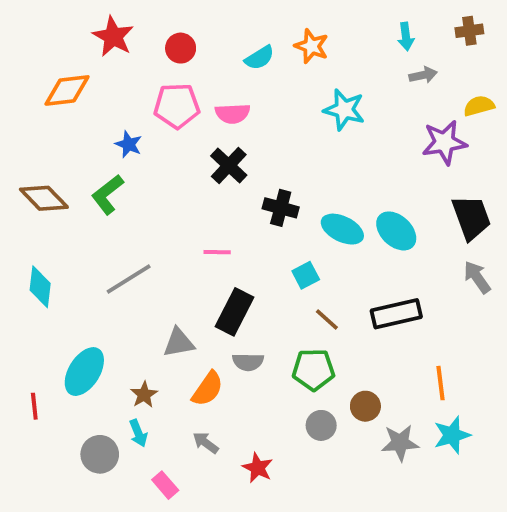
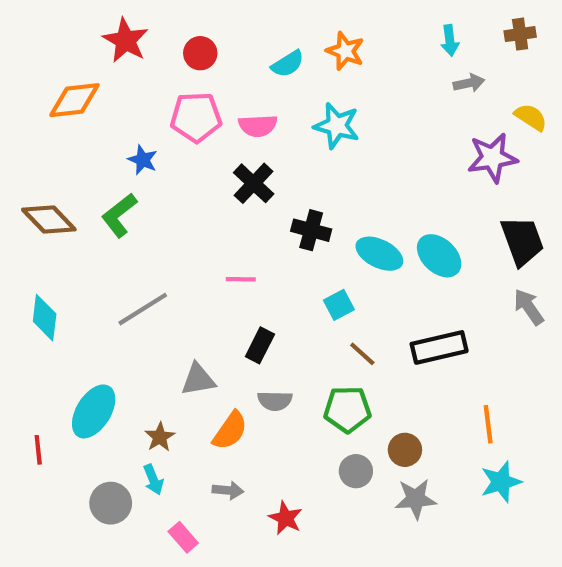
yellow semicircle: (479, 106) -> (531, 117), turned 48
cyan star: (344, 110) -> (337, 126), moved
black rectangle: (234, 312) -> (260, 345), size x0.7
gray arrow: (206, 443) -> (228, 490), turned 148
gray star: (400, 443) -> (416, 499), moved

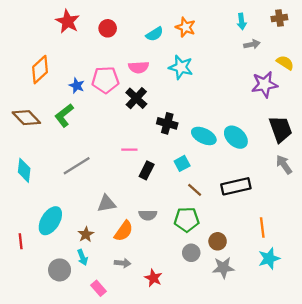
orange diamond: (74, 100) -> (40, 70), moved, turned -36
pink pentagon: (196, 117) -> (105, 80), moved
black rectangle: (260, 345) -> (147, 170), moved

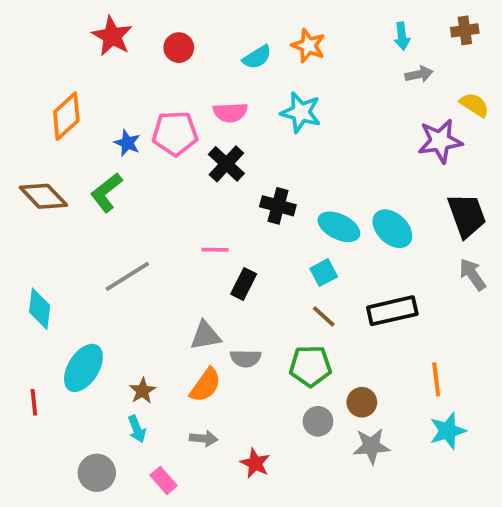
cyan square: (182, 163) -> (324, 273), moved
cyan diamond: (24, 170) -> (40, 309), moved
gray triangle: (106, 204) -> (205, 335), moved
gray circle: (60, 270) -> (97, 473), moved

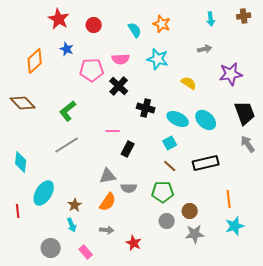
cyan semicircle: (257, 57) -> (135, 30), turned -91
gray arrow: (419, 74) -> (205, 49), moved
yellow semicircle: (474, 105) -> (189, 83), moved
blue star: (127, 143) -> (67, 49), moved
green L-shape: (106, 192) -> (68, 111), moved

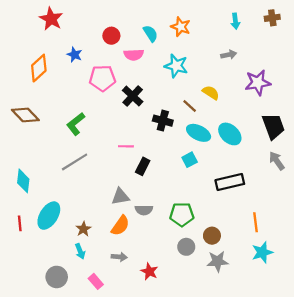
red star: (59, 19) -> (51, 19), moved
red circle: (94, 25) -> (111, 36), moved
pink semicircle: (121, 59) -> (134, 55), moved
brown line: (170, 166) -> (190, 106), moved
red line: (18, 211) -> (20, 223), moved

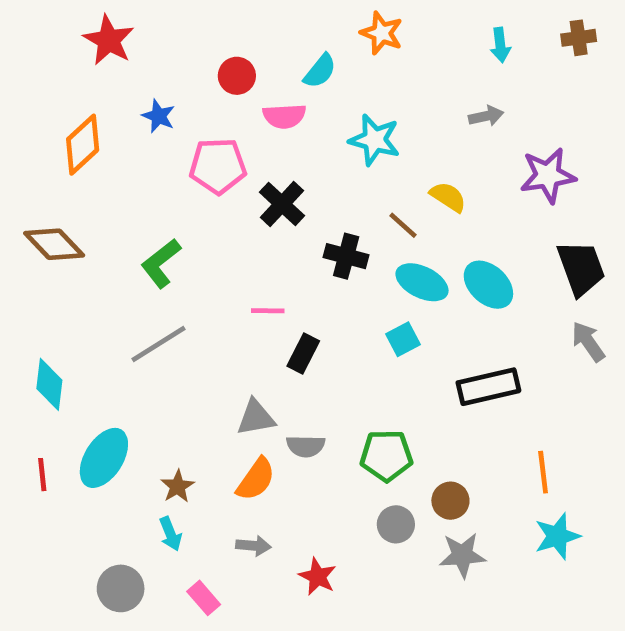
orange star: (181, 27) -> (382, 33), moved
cyan semicircle: (150, 33) -> (320, 71), turned 72

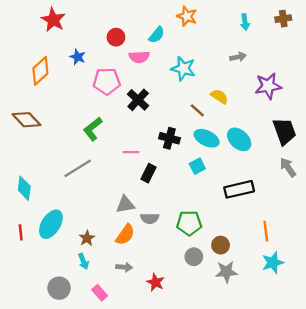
black cross: (346, 256) -> (169, 138), moved
green L-shape: (161, 263) -> (93, 129), moved

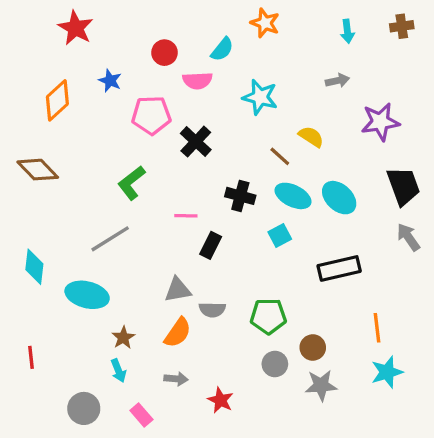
cyan ellipse: (51, 224) -> (87, 295), moved, turned 72
red line: (21, 232) -> (31, 357), moved

